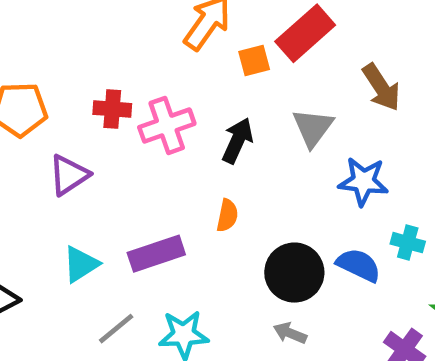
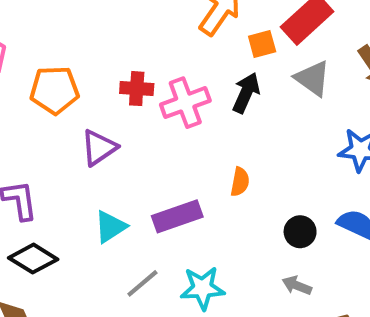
gray triangle: (313, 128) -> (313, 78), moved, turned -30
black arrow: (237, 141) -> (246, 93), moved
black circle: (294, 273) -> (300, 232), size x0.6

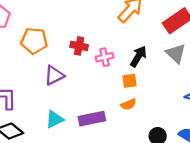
orange square: (262, 44) -> (129, 81), moved
pink cross: (185, 103) -> (105, 57), size x0.7
orange semicircle: (240, 182) -> (129, 104), turned 49

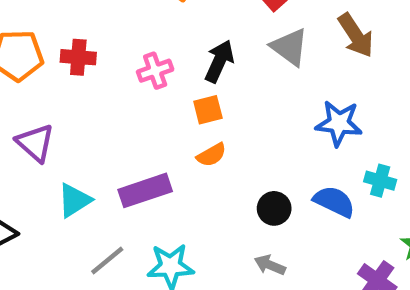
red cross: (79, 46) -> (78, 57), moved
purple triangle: (54, 75) -> (35, 143), moved, turned -45

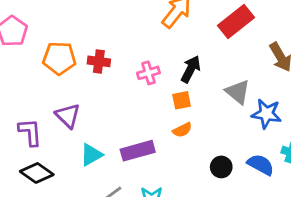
gray triangle: (290, 47) -> (238, 92), moved

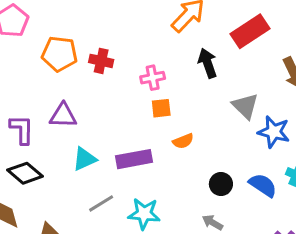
black arrow: (191, 69) -> (208, 63), moved, turned -52
orange square: (182, 100) -> (161, 108), moved
purple triangle: (68, 116) -> (63, 116), turned -48

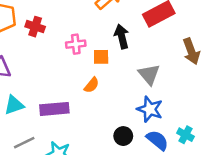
orange square: (161, 108) -> (101, 57), moved
blue star: (274, 132) -> (150, 109), moved
orange semicircle: (183, 141) -> (92, 85), moved, turned -35

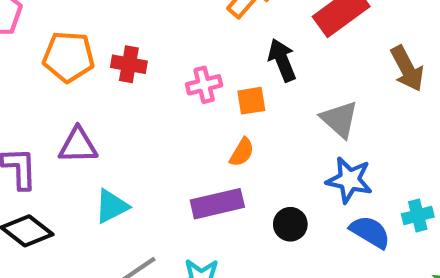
purple rectangle: (54, 109) -> (217, 204), moved
cyan cross: (186, 135) -> (418, 215), turned -35
black circle: (123, 136) -> (290, 224), moved

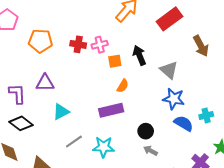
black arrow: (282, 60) -> (139, 55), moved
red cross: (129, 64) -> (78, 44), moved
pink cross: (204, 85) -> (100, 45), moved
orange square: (251, 101) -> (115, 61), moved
black circle: (290, 224) -> (146, 131), moved

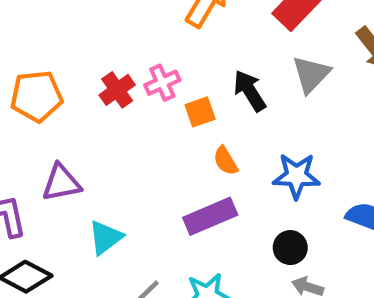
red cross: (78, 44) -> (117, 90), turned -35
gray triangle: (169, 70) -> (311, 74), moved, turned 42
orange semicircle: (123, 86) -> (226, 161), turned 128
blue star: (174, 99) -> (296, 176), moved

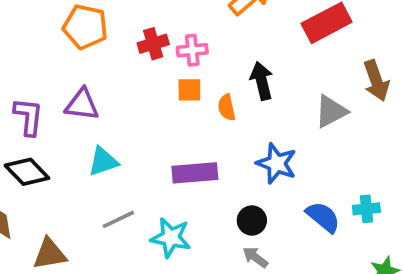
gray triangle: (311, 74) -> (331, 111), moved
orange square: (200, 112) -> (189, 90), moved
orange semicircle: (226, 161) -> (227, 107), moved

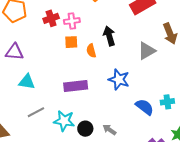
cyan triangle: (103, 161) -> (27, 82), turned 30
black circle: (252, 220) -> (85, 129), moved

